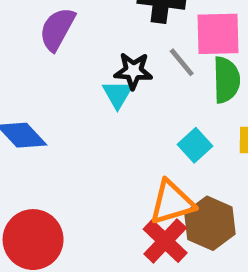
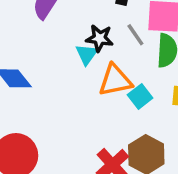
orange triangle: (172, 202) -> (115, 80), moved

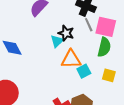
gray line: (135, 35) -> (89, 25), moved

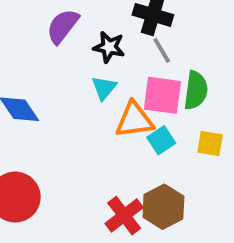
pink square: (106, 27) -> (162, 95), moved
black star: (66, 33) -> (109, 47), moved

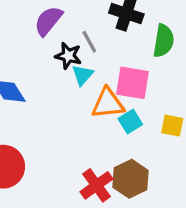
black star: (109, 47) -> (68, 56), moved
gray line: (162, 50) -> (89, 42), moved
green semicircle: (196, 90) -> (164, 41), moved

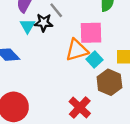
cyan triangle: (82, 75) -> (28, 26), moved
brown hexagon: (131, 179) -> (109, 82), moved

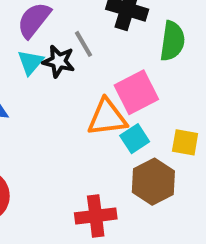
pink square: (91, 33) -> (136, 92), turned -35
red cross: (80, 107) -> (96, 216), turned 30

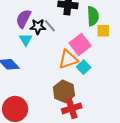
black star: (59, 61) -> (38, 27), moved
yellow square: (185, 142) -> (103, 31), moved
brown hexagon: (153, 182) -> (64, 91), moved

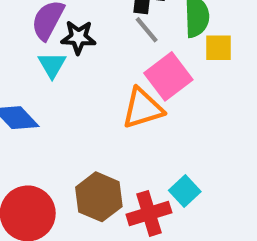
gray line: (50, 26) -> (147, 30), moved
cyan square: (84, 67) -> (185, 191), moved
brown hexagon: (64, 91) -> (99, 197), moved

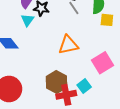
pink square: (168, 76) -> (103, 63), moved
brown hexagon: (99, 197) -> (56, 82), moved

